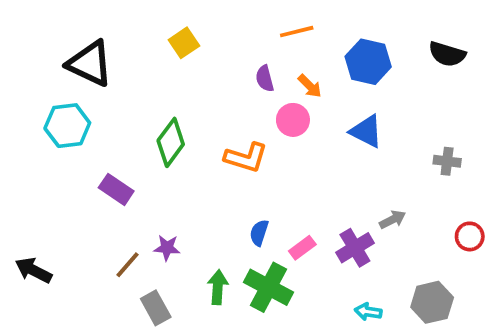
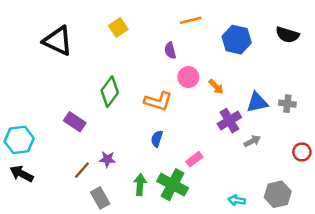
orange arrow: (310, 86) -> (216, 87), moved
cyan hexagon: (67, 126) -> (19, 140), moved
blue triangle: (366, 131) -> (257, 102), moved, turned -40
blue semicircle: (259, 233) -> (157, 139), moved
purple cross: (355, 248) -> (229, 121), moved

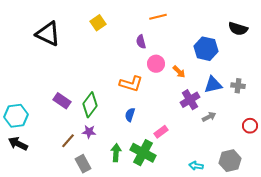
blue hexagon: (237, 40) -> (206, 49), moved
green diamond: (110, 92) -> (90, 105), moved

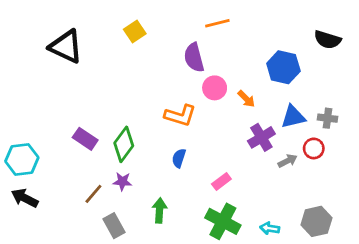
purple semicircle: (141, 42) -> (194, 58), size x1.5
red circle: (250, 126) -> (314, 148), moved
green cross: (143, 153) -> (223, 221), moved

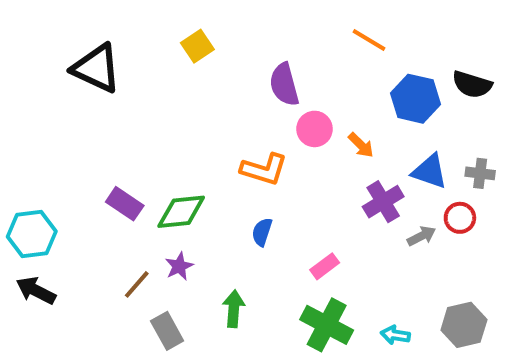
orange line: (217, 23) -> (369, 40), moved, turned 45
black semicircle: (327, 40) -> (472, 85), moved
blue triangle: (293, 117) -> (430, 171), turned 32
green diamond: (124, 144) -> (181, 212), turned 48
purple star: (122, 182) -> (179, 266), turned -30

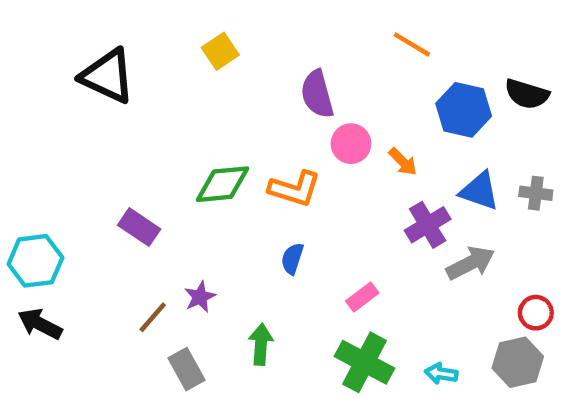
green diamond: (181, 212) -> (223, 184), moved
red circle: (460, 218) -> (536, 313), moved
gray arrow: (422, 236) -> (470, 263), size x1.5

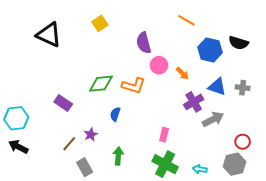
blue semicircle: (292, 259) -> (115, 114), moved
pink rectangle: (362, 297) -> (164, 135), turned -40

